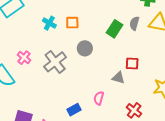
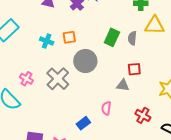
gray semicircle: (134, 23) -> (132, 38), moved
gray circle: (85, 48) -> (85, 61), size x1.5

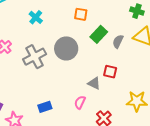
orange square: (69, 37) -> (81, 14), moved
pink semicircle: (106, 108) -> (80, 102), moved

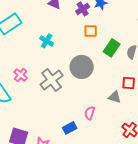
pink semicircle: (80, 102) -> (90, 113), moved

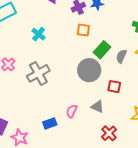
gray circle: (82, 67) -> (89, 70), moved
gray triangle: (115, 97) -> (97, 107), moved

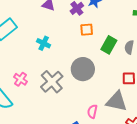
gray circle: (89, 70) -> (83, 69), moved
gray triangle: (97, 107) -> (117, 101), size x1.6

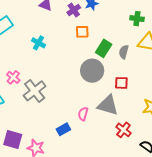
gray circle: (83, 69) -> (92, 71), moved
gray cross: (52, 82) -> (35, 91), moved

